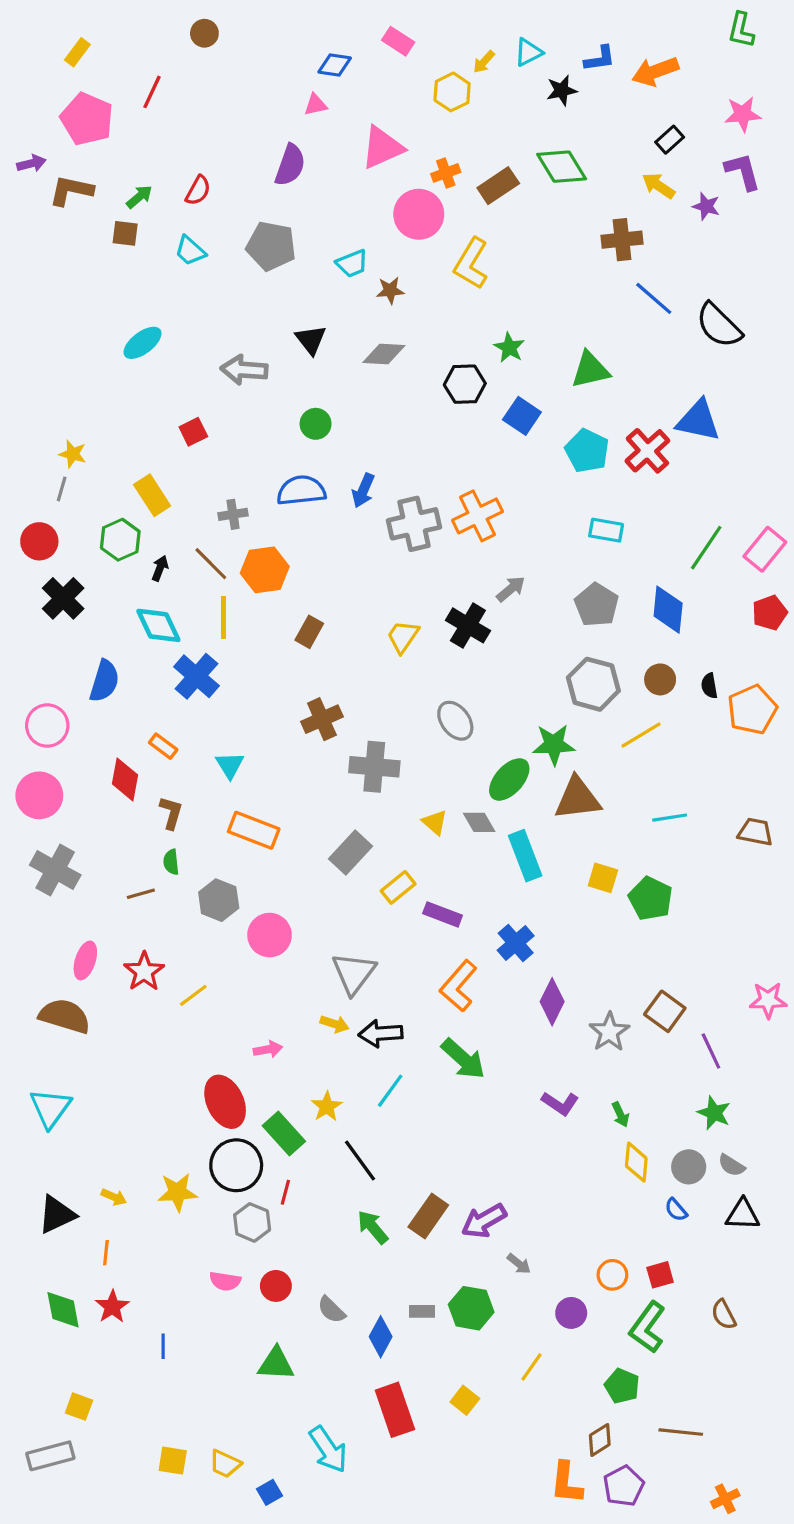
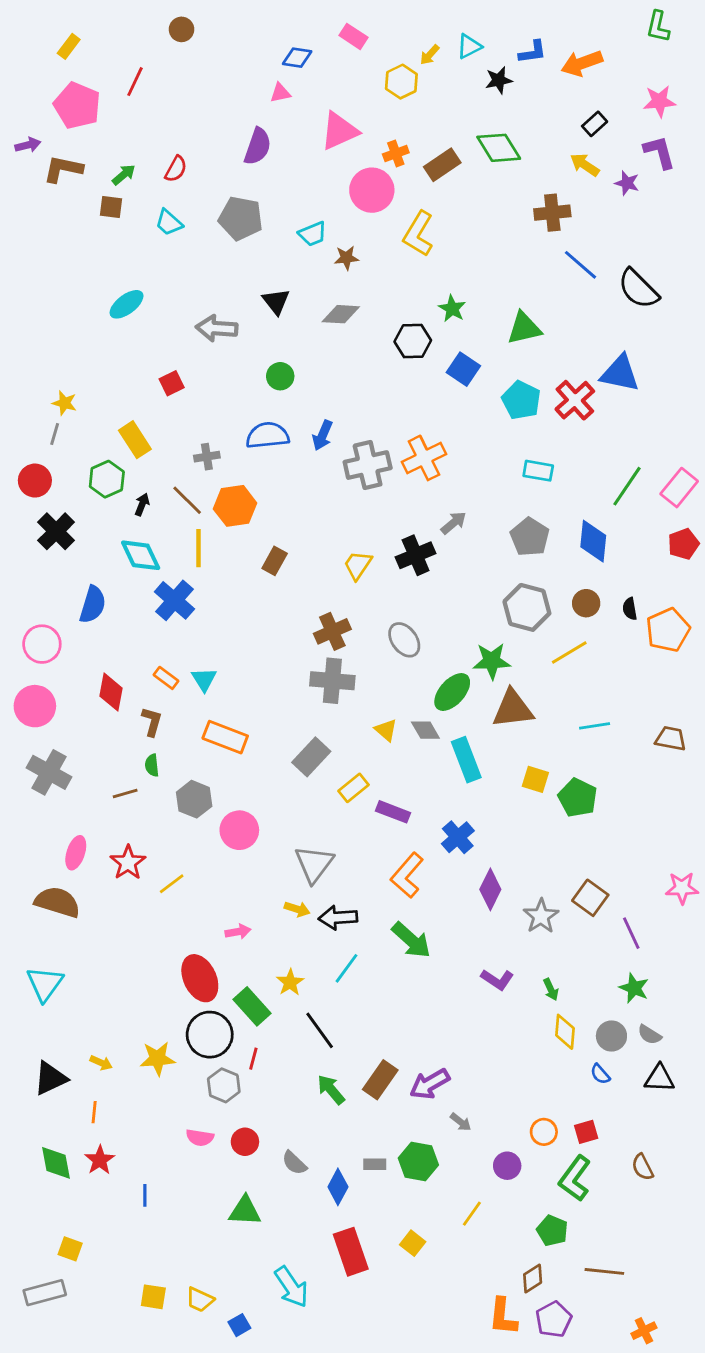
black cross: (468, 625) -> (416, 555), turned 36
brown cross: (322, 719) -> (332, 631), moved
orange rectangle: (163, 746) -> (166, 678), moved

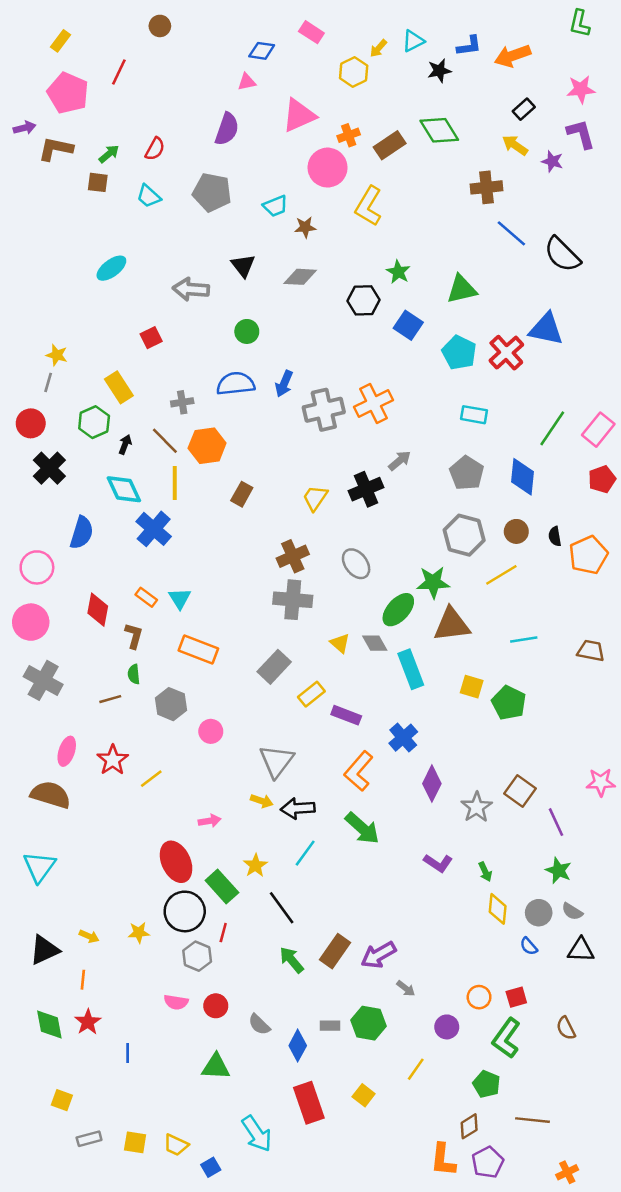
pink circle: (239, 830) -> (211, 731), size x0.7
yellow star: (158, 1059) -> (139, 933), size x0.7
gray rectangle: (45, 1293) -> (89, 1139), moved, size x0.7

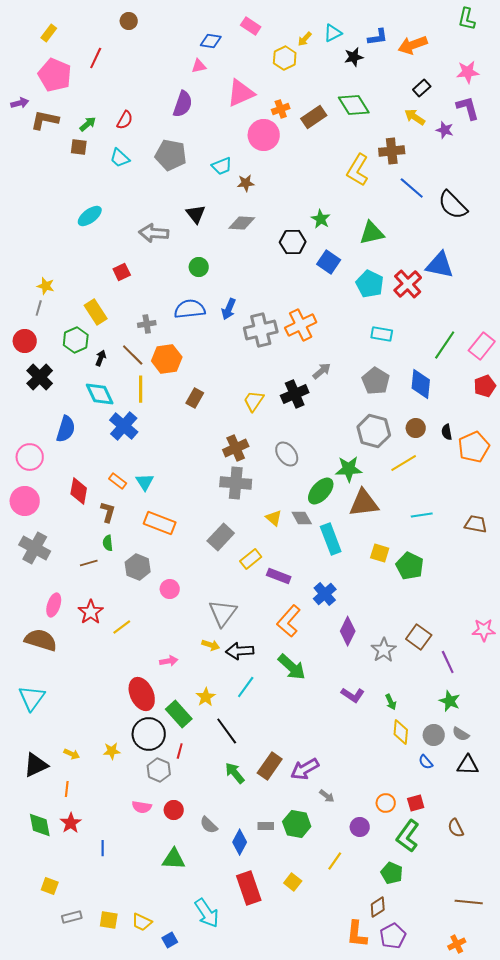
yellow L-shape: (369, 206) -> (358, 170), moved
brown line: (532, 1120) -> (469, 902), moved

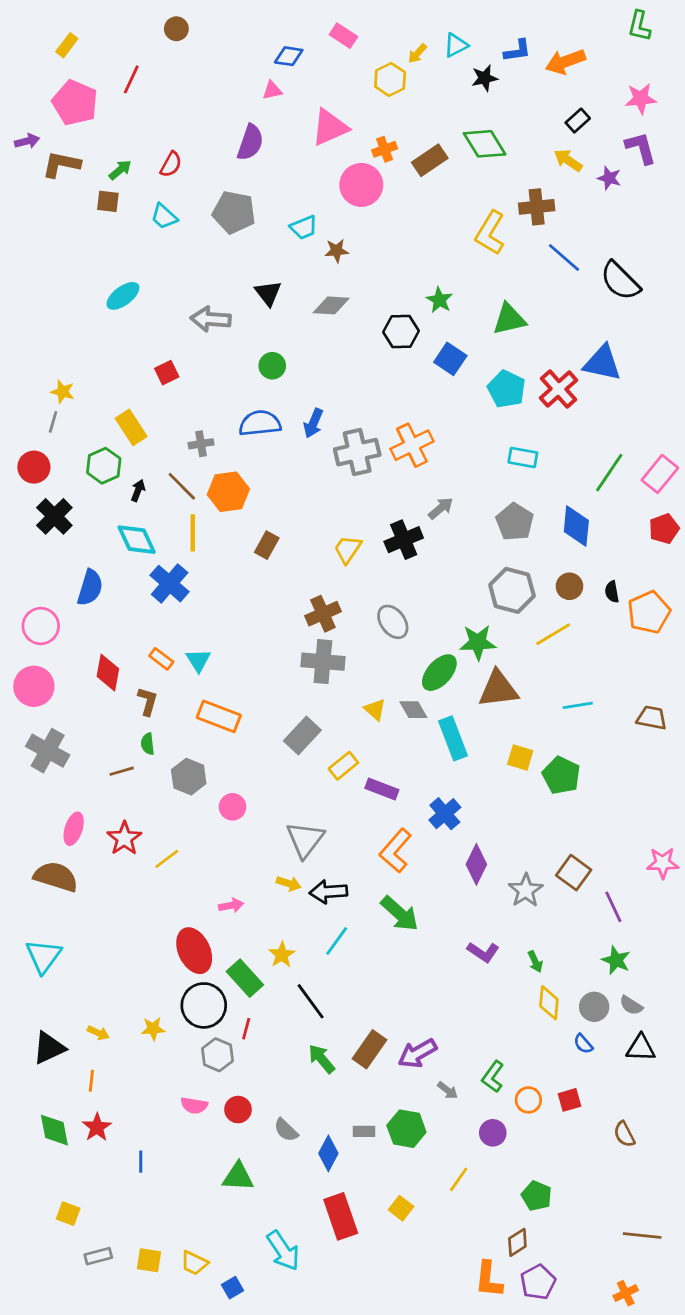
green L-shape: (408, 836) -> (493, 1077), moved, size x0.7

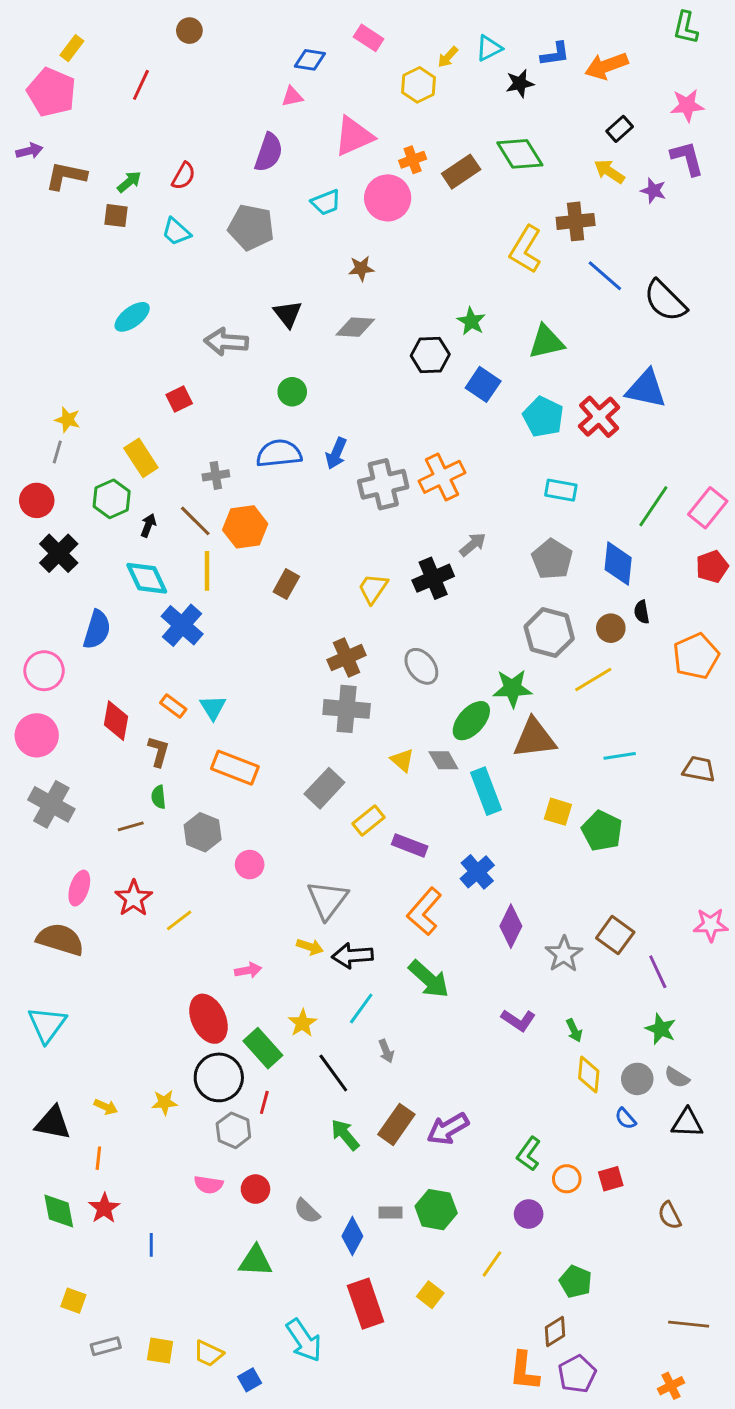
pink pentagon: (75, 103) -> (51, 92), moved
cyan trapezoid: (304, 227) -> (326, 202), moved
black semicircle: (612, 592) -> (642, 612), moved
black triangle: (49, 1048) -> (53, 1123), turned 36
gray arrow: (448, 1090) -> (386, 1051), moved, turned 30

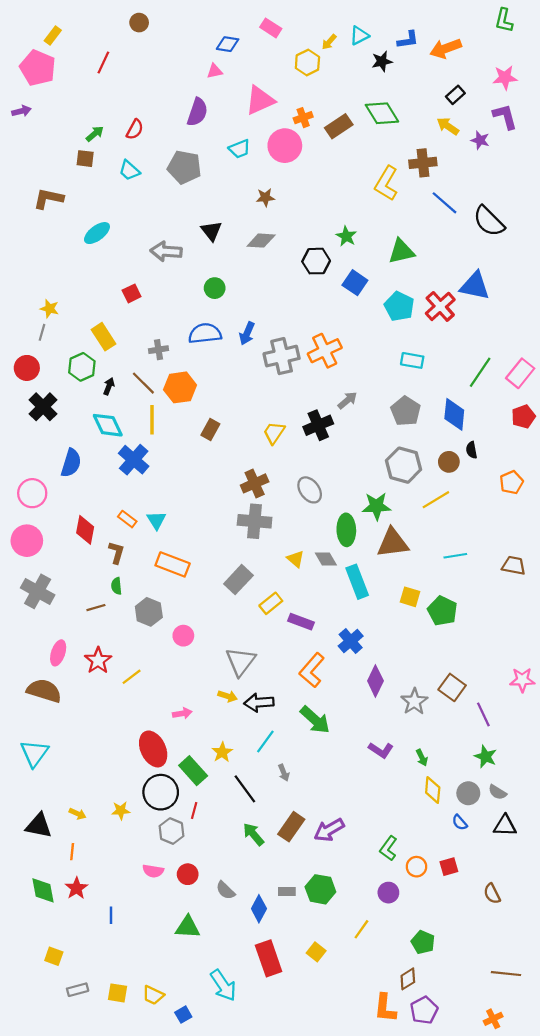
brown L-shape: (66, 176) -> (48, 198), moved
orange pentagon: (696, 656) -> (511, 482), size x0.7
green ellipse: (471, 721) -> (346, 530), turned -44

